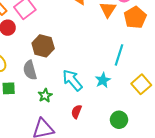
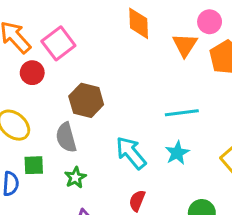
cyan line: (119, 55) -> (182, 113), moved, turned 65
green star: (45, 95) -> (75, 178), moved

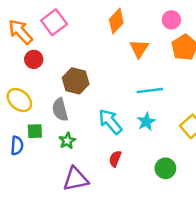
orange diamond: (139, 23) -> (116, 21), turned 45
pink square: (58, 43) -> (54, 22), moved
orange triangle: (185, 45) -> (139, 49), moved

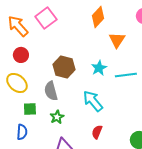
red circle: (34, 59) -> (21, 55), moved
cyan star: (146, 122) -> (99, 68), moved
blue semicircle: (17, 146) -> (22, 132), moved

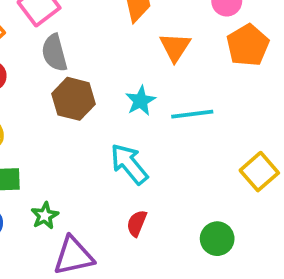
gray semicircle: (51, 91) -> (54, 53), moved
green star: (57, 117) -> (45, 216), moved

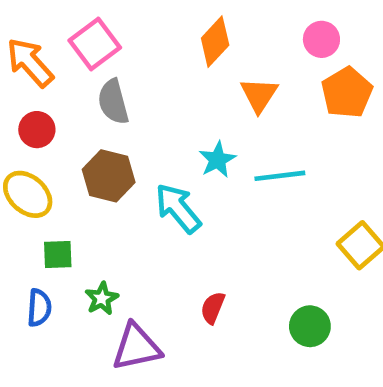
brown hexagon: (74, 99) -> (109, 176), moved
cyan arrow: (129, 164) -> (178, 208), moved

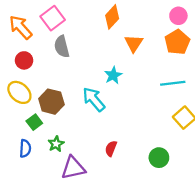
pink circle: (321, 39) -> (178, 16), moved
brown hexagon: (109, 176) -> (51, 102), moved
cyan line: (280, 176) -> (173, 83), moved
green square: (58, 255) -> (34, 122), turned -35

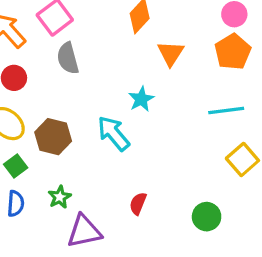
green square: (34, 122) -> (16, 166), moved

